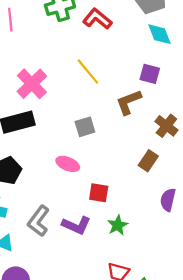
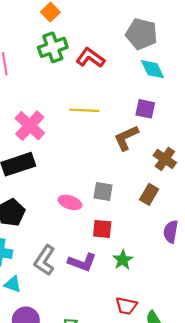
yellow line: (88, 72) -> (84, 110), turned -44
gray square: (85, 127) -> (103, 191), moved, turned 30

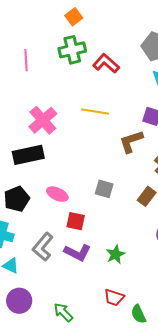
pink ellipse: (70, 202) -> (57, 194), moved
red square: (102, 229) -> (76, 221), moved

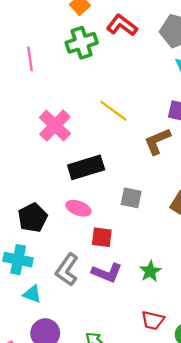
red L-shape: (106, 63) -> (122, 25), moved
yellow line: (95, 112) -> (113, 111), turned 32
black rectangle: (28, 155) -> (86, 167), moved

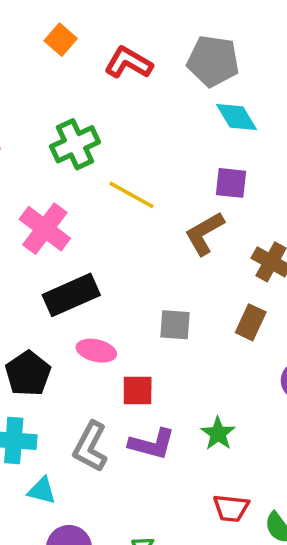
green cross: (82, 43) -> (75, 144), moved
black rectangle: (86, 167) -> (71, 295), moved

